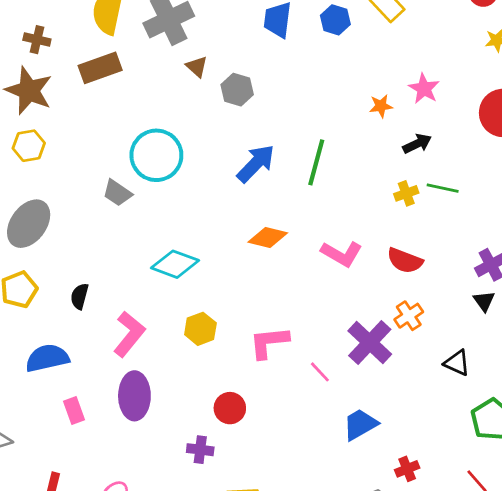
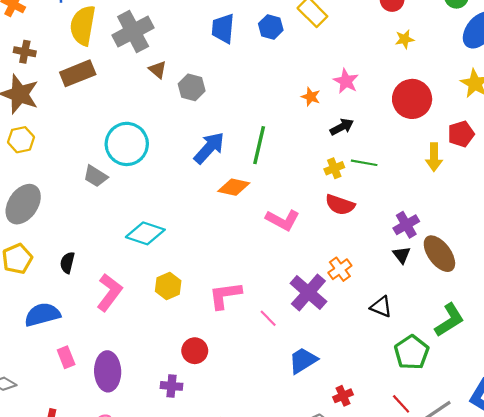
orange star: (381, 106) -> (311, 97), turned 30
orange diamond: (268, 237) -> (234, 187), moved
red semicircle: (405, 261) -> (340, 205), moved
purple ellipse: (134, 396) -> (108, 371), moved

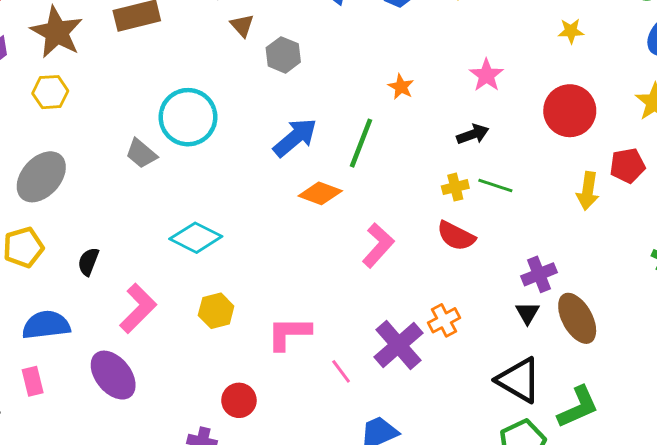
orange star: (311, 97) -> (401, 87), moved
pink L-shape: (283, 220) -> (378, 245), turned -84
black triangle: (381, 307) -> (519, 380), moved, size x1.6
pink rectangle: (66, 357) -> (33, 381), moved
purple ellipse: (108, 371) -> (113, 375), moved, turned -45

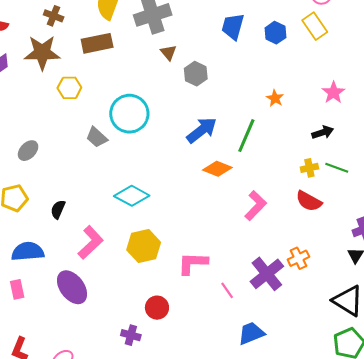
brown star: (57, 32) -> (42, 53), turned -30
yellow hexagon: (50, 92) -> (69, 88), moved
gray ellipse: (41, 177) -> (28, 151), size x0.6
yellow hexagon: (216, 311) -> (144, 246), size x1.4

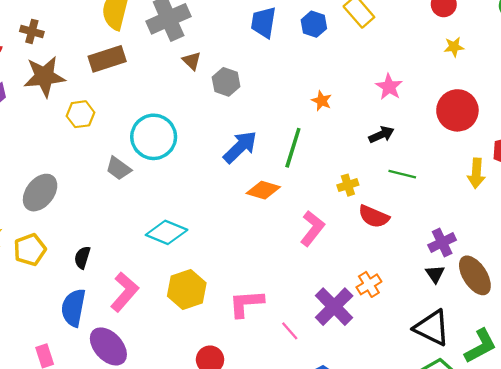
brown cross: (54, 16) -> (32, 31), moved
gray ellipse: (28, 151) -> (40, 193), size x1.5
yellow cross: (309, 168) -> (348, 185), moved
blue semicircle: (28, 252) -> (73, 308), moved, turned -68

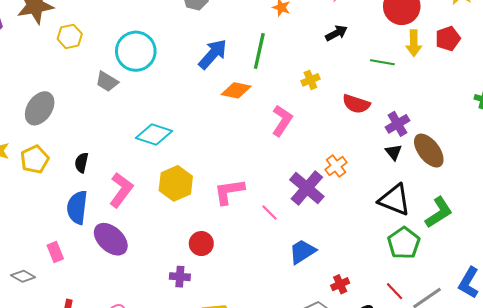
yellow arrow: (476, 173) -> (414, 43), moved
green line: (402, 174) -> (382, 62), moved
red semicircle: (374, 217) -> (356, 104), moved

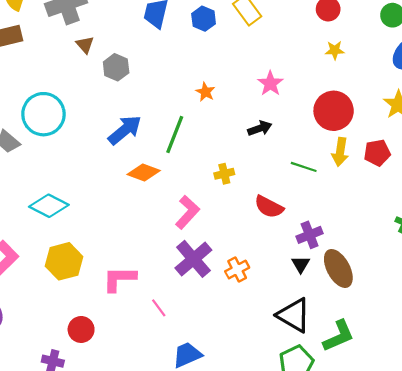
purple cross: (307, 188) -> (193, 259), moved

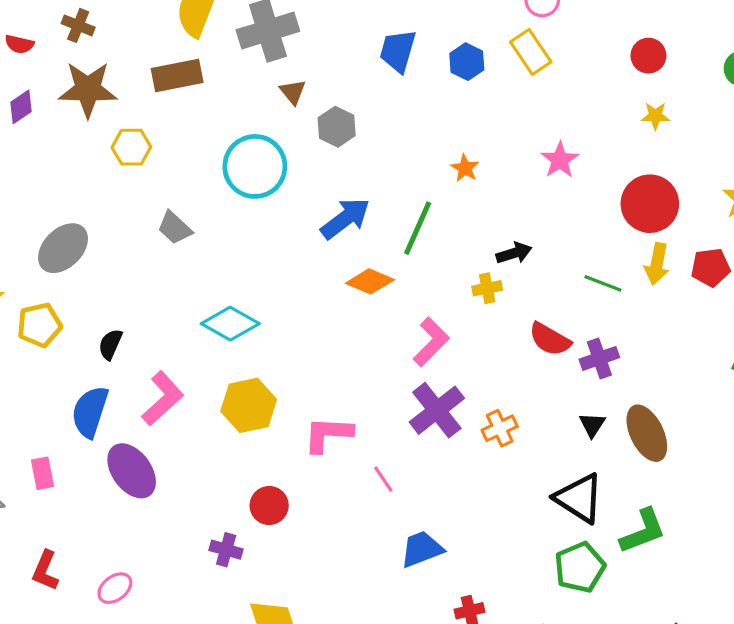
cyan circle: (43, 114) -> (255, 166), moved
black arrow: (260, 128) -> (514, 253), moved
purple cross: (310, 235) -> (599, 358), moved

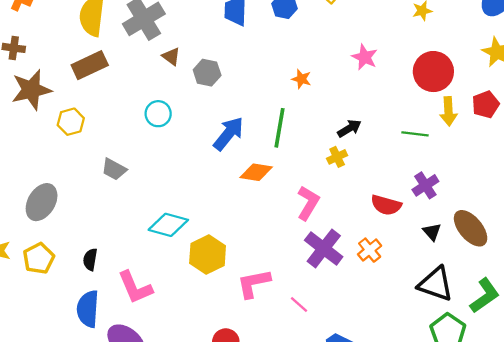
cyan circle: (255, 166) -> (158, 114), size x0.6
red semicircle: (550, 339) -> (386, 205), moved
pink L-shape: (163, 398) -> (135, 287), turned 123
yellow hexagon: (249, 405) -> (208, 254), moved

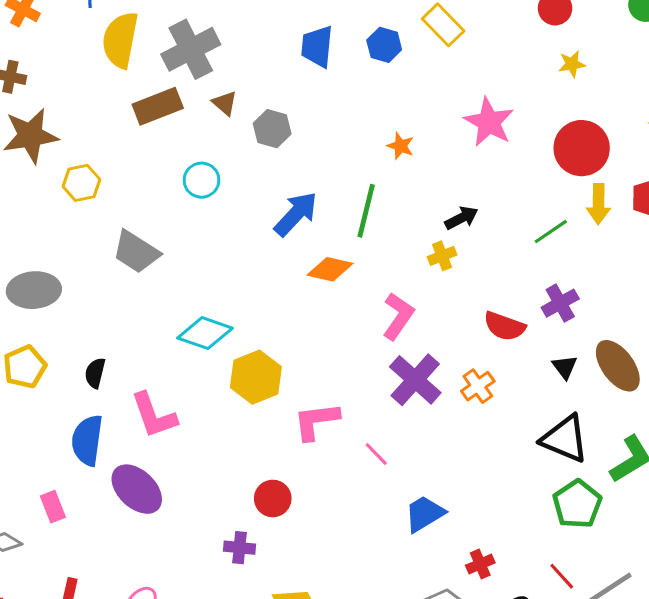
pink star: (365, 57) -> (489, 122), size x1.4
brown rectangle: (90, 65) -> (158, 106), moved
green line: (415, 134) -> (551, 232), turned -45
gray trapezoid: (114, 169) -> (136, 252), size x1.4
gray ellipse: (42, 202) -> (34, 290), turned 51

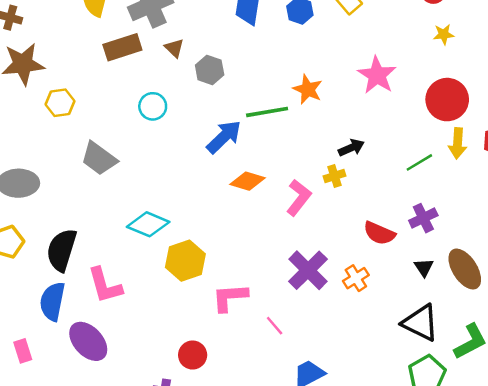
orange star: (401, 146) -> (308, 89), size x1.4
green line: (366, 211) -> (267, 112), moved, turned 63
pink L-shape: (398, 316) -> (299, 198), moved
black semicircle: (95, 373) -> (62, 250), size x1.8

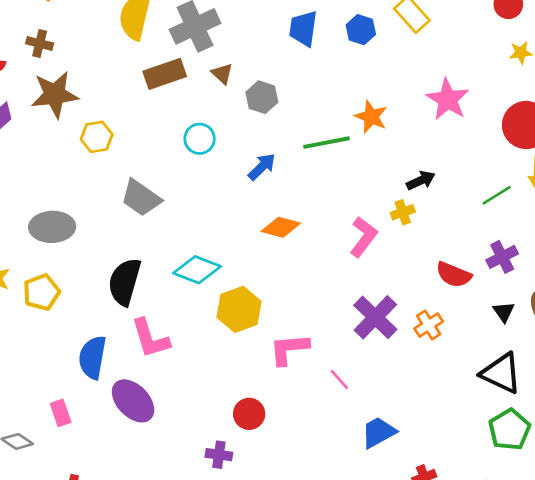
blue arrow: (224, 137) -> (262, 167), moved, size x0.7
orange diamond: (248, 181) -> (281, 227), moved
black semicircle: (62, 250) -> (125, 282), moved

